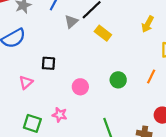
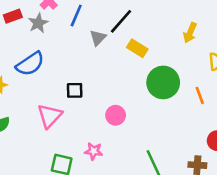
orange line: (151, 77) -> (200, 95), turned -40
green circle: (118, 80) -> (163, 82), moved, size x1.6
pink triangle: (26, 82) -> (50, 116), size x1.5

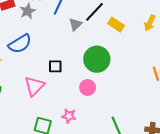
yellow rectangle: (137, 48) -> (116, 25), moved
green circle: (163, 82) -> (97, 59), moved

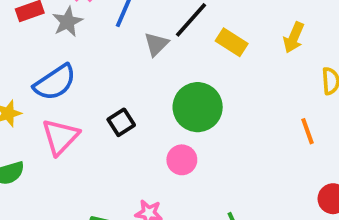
black square: (55, 66) -> (121, 122), turned -32
pink triangle: (34, 86) -> (60, 137), moved

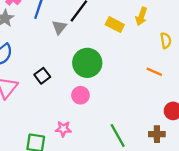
yellow rectangle: (232, 42) -> (115, 25), moved
orange line: (307, 131) -> (154, 72), turned -42

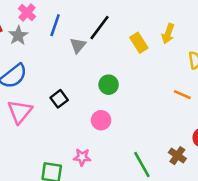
yellow rectangle: (115, 25) -> (139, 43), turned 30
green circle: (87, 63) -> (109, 85), size x0.6
brown cross: (157, 134) -> (177, 156), moved, turned 35

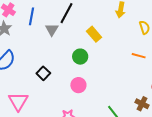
yellow rectangle: (139, 43) -> (94, 34), moved
pink triangle: (20, 112) -> (18, 101), moved

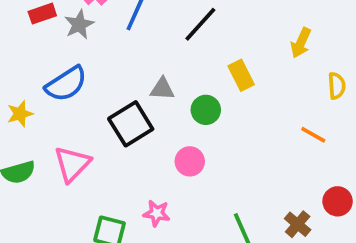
gray triangle: (52, 30) -> (162, 89), moved, turned 48
black square: (43, 73) -> (131, 124), size x1.6

